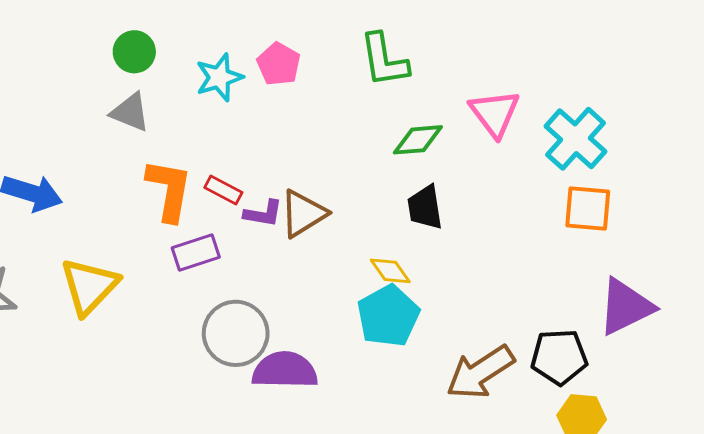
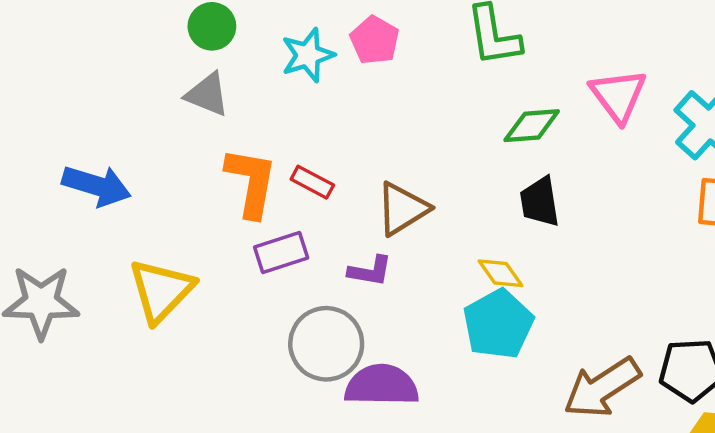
purple L-shape: (263, 214) -> (370, 271), moved

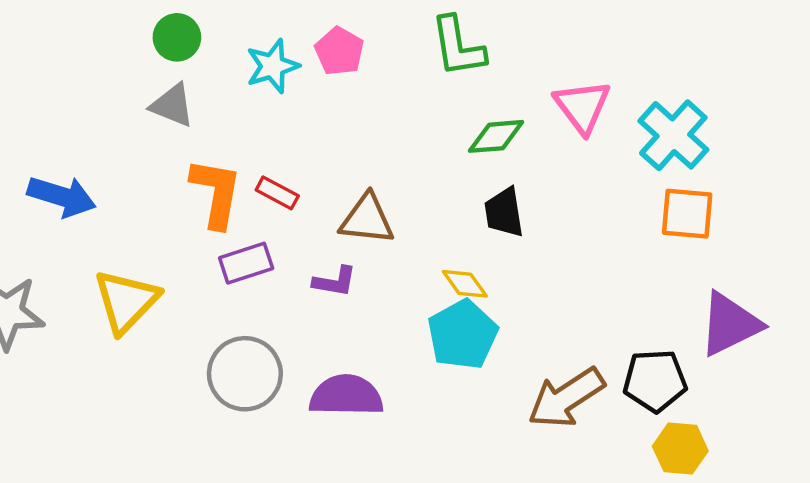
brown triangle: (402, 209) -> (367, 219), turned 38
gray circle: (326, 344) -> (245, 374), moved

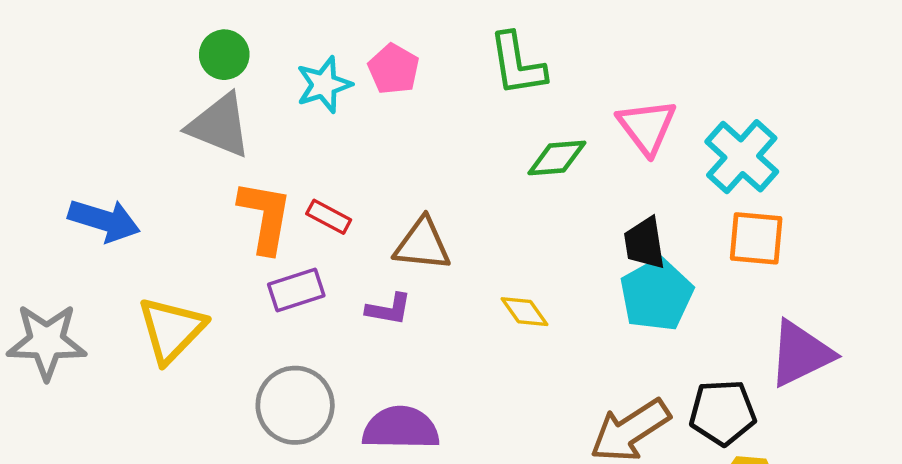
gray triangle: (172, 105) -> (219, 125), size x1.4
black trapezoid: (504, 212) -> (644, 243), moved
cyan pentagon: (463, 335) -> (656, 295), moved

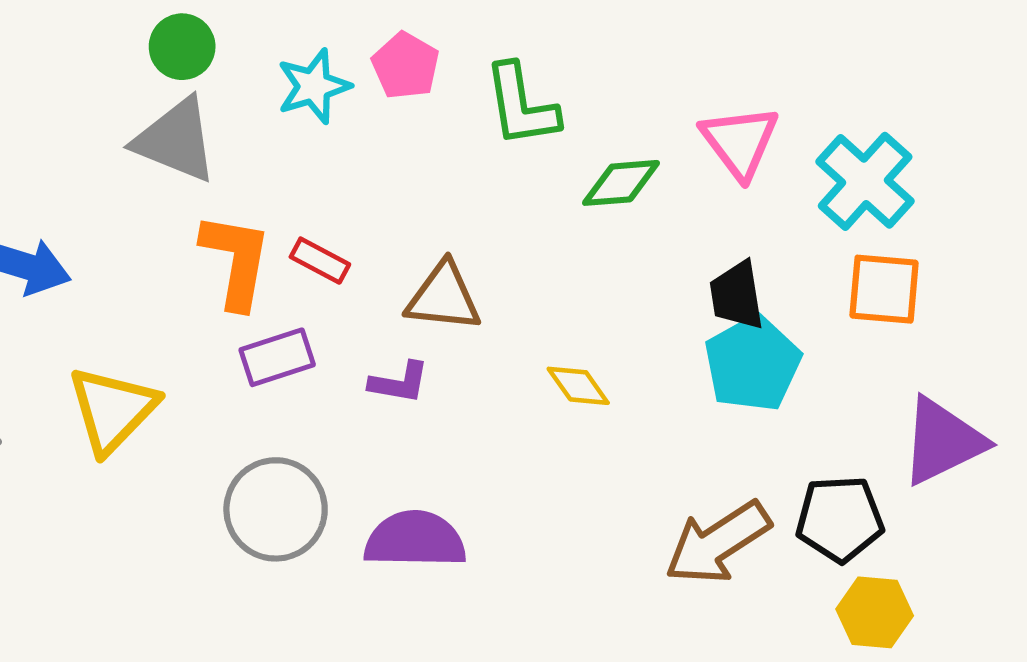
green L-shape: (517, 64) -> (521, 105), moved

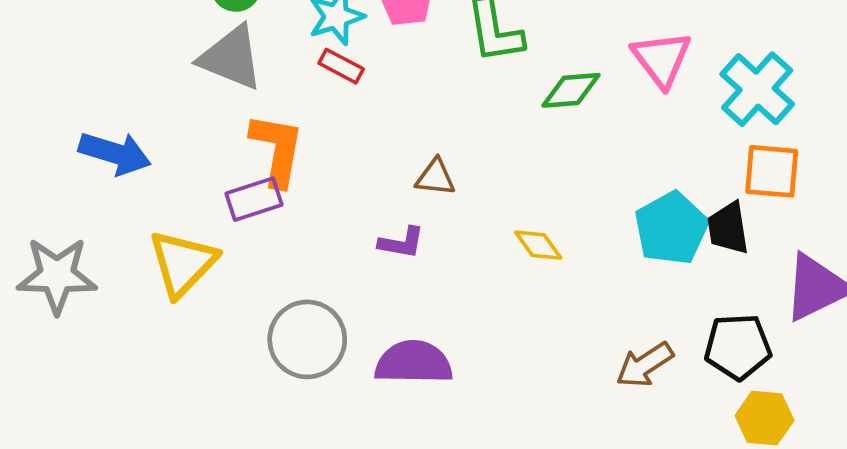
red rectangle: (320, 261) -> (341, 66), moved
black trapezoid: (737, 295) -> (728, 228), moved
brown triangle: (444, 297) -> (435, 177), size x0.7
purple rectangle: (277, 357) -> (254, 199), moved
brown arrow: (718, 543) -> (645, 365), size x0.7

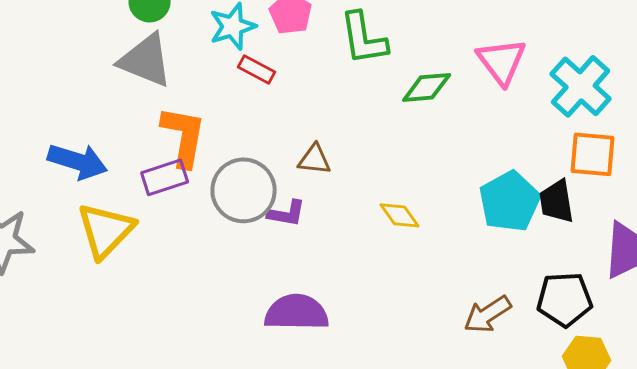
red rectangle: (341, 66) -> (257, 69), moved
blue arrow: (115, 153) -> (78, 161), moved
gray circle: (307, 339) -> (244, 190), moved

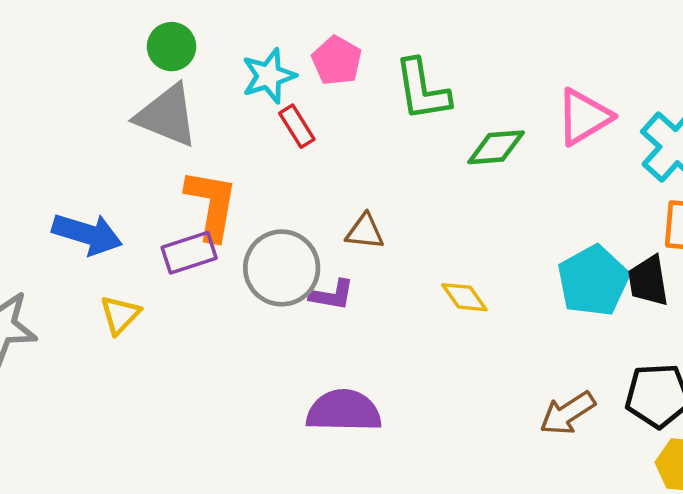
pink triangle: (502, 61) -> (584, 117), turned 36
red rectangle: (257, 69) -> (297, 126), turned 30
yellow triangle: (106, 230) -> (120, 315), size x0.6

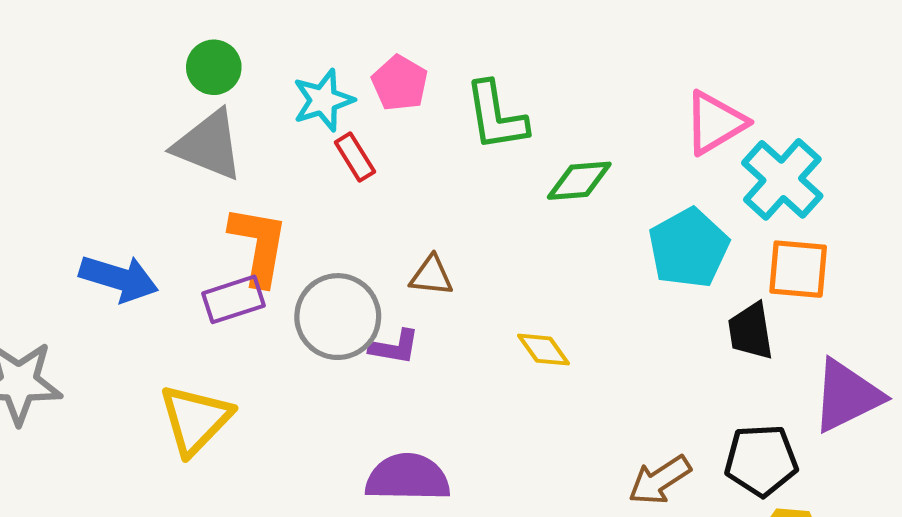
pink triangle: (584, 117) -> (715, 123), moved
cyan pentagon: (593, 281) -> (689, 248), moved
yellow triangle: (120, 315) -> (195, 419), moved, size x1.6

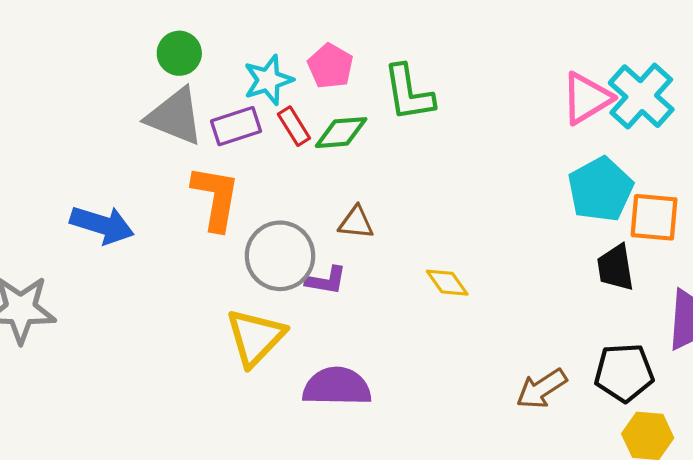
cyan cross: (782, 179) -> (641, 96), moved
green diamond: (579, 181) -> (341, 133), moved
cyan pentagon: (689, 248) -> (600, 189), moved
purple rectangle: (234, 299) -> (236, 126), moved
yellow triangle: (195, 419) -> (255, 337), moved

